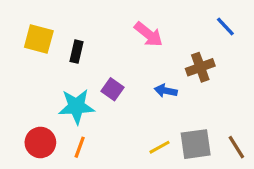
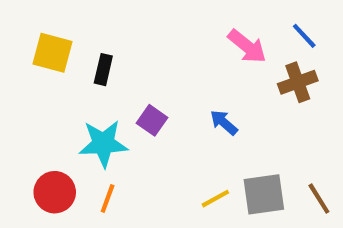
pink arrow: (149, 34) -> (247, 46), moved
brown cross: (200, 67) -> (298, 82), moved
blue arrow: (166, 91) -> (224, 122), turned 30

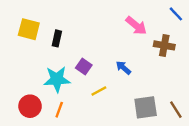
blue line: (304, 36) -> (176, 14), moved
brown cross: (298, 82) -> (164, 45), turned 30
yellow line: (215, 199) -> (99, 91), moved

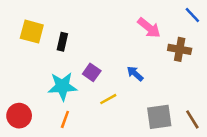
red circle: (30, 106) -> (19, 116), moved

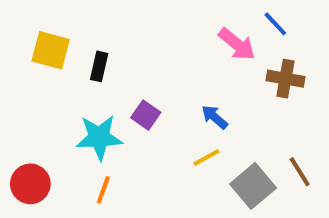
blue line: (192, 15) -> (275, 24), moved
yellow line: (108, 99) -> (207, 158), moved
gray square: (159, 117) -> (253, 186), turned -32
brown line: (192, 119) -> (300, 172), moved

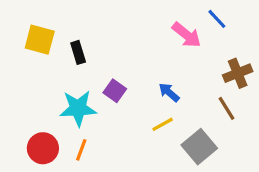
black rectangle: (99, 66) -> (78, 52), turned -30
brown cross: (285, 79) -> (238, 73), moved, turned -32
brown line: (300, 172) -> (226, 108), moved
red circle: (30, 184) -> (43, 148), moved

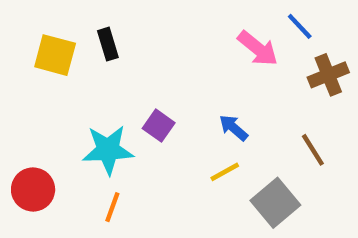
black rectangle: (78, 52) -> (108, 44), moved
brown cross: (238, 73) -> (328, 75), moved
red circle: (43, 148) -> (33, 189), moved

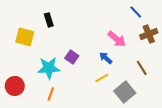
pink arrow: (258, 48) -> (117, 39), moved
yellow square: (55, 55) -> (25, 37), moved

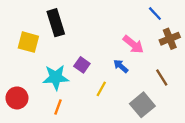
black rectangle: (49, 20) -> (56, 23), size x1.6
yellow line: (102, 78) -> (101, 89), moved, turned -32

